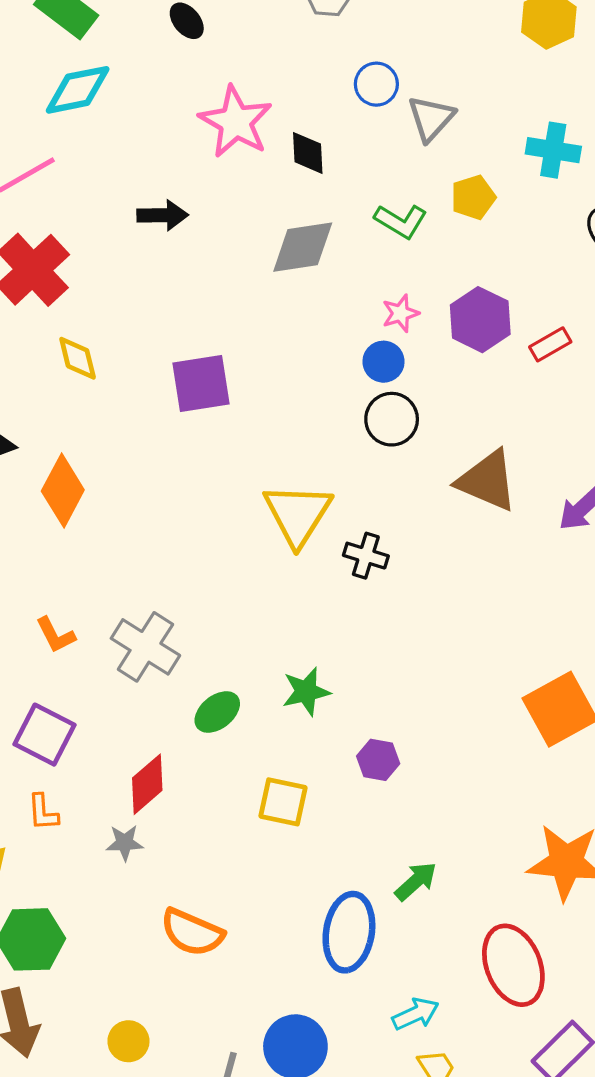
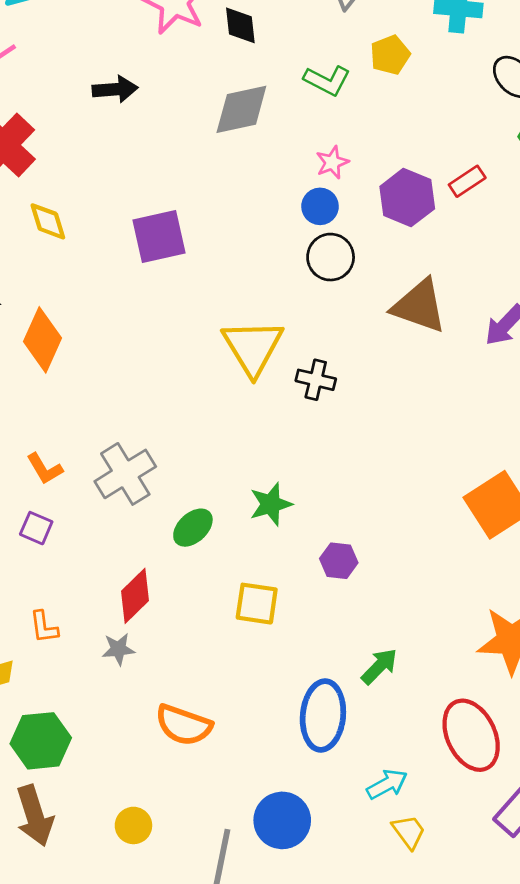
purple hexagon: (480, 320) -> (407, 198), moved
gray cross: (145, 647) -> (125, 474), turned 30
purple square: (44, 735) -> (36, 528), moved, size x0.6

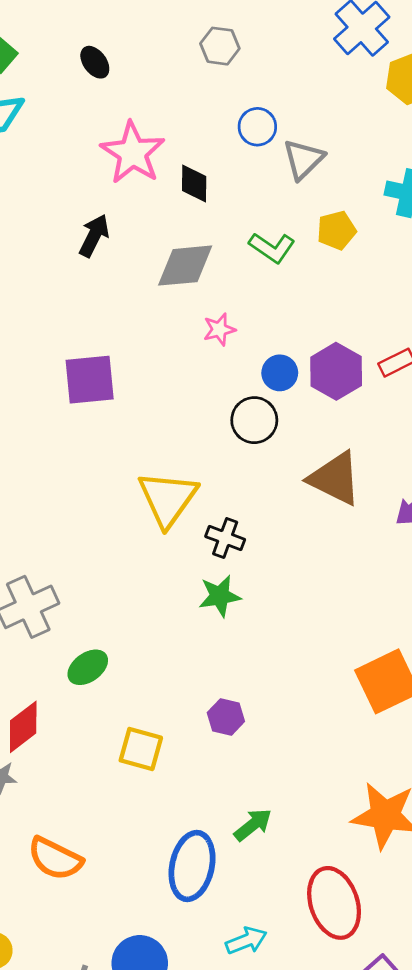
black arrow: (115, 89) -> (94, 236), moved, turned -66
pink star: (332, 162) -> (219, 329), moved
blue circle: (320, 206) -> (280, 373), moved
green star: (271, 504) -> (220, 596), moved

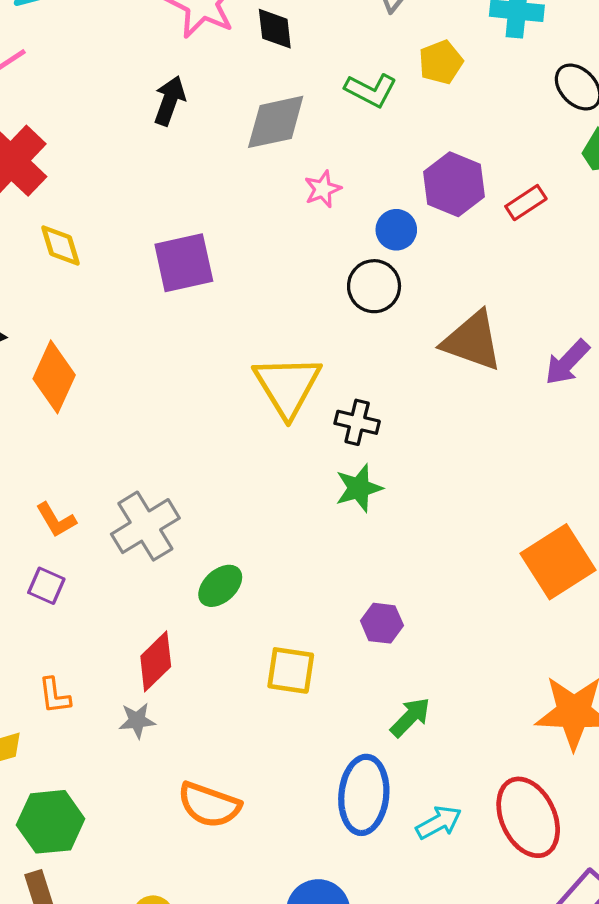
purple hexagon: (336, 371) -> (454, 184), moved
green arrow: (253, 825) -> (410, 717), moved
cyan arrow: (246, 941) -> (439, 822), moved

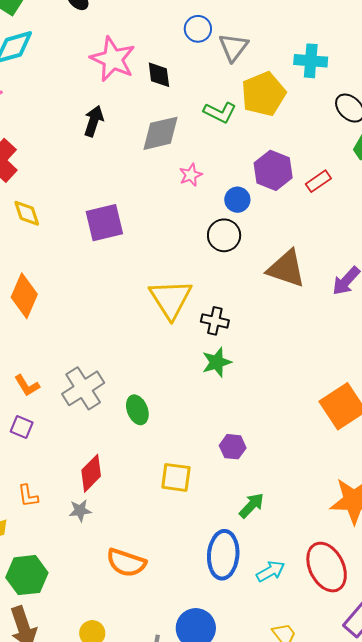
yellow pentagon: (441, 62) -> (263, 94), size x1.6
green ellipse: (220, 586) -> (137, 410), moved, turned -68

